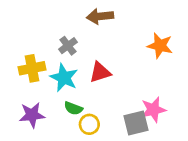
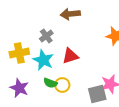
purple star: (32, 115) -> (19, 88), turned 30
yellow circle: (89, 124) -> (62, 85), moved

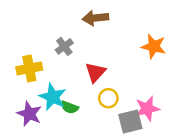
red triangle: (70, 56) -> (95, 72), turned -30
cyan star: (43, 60) -> (53, 97), moved
yellow circle: (62, 85) -> (108, 98), moved

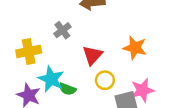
orange star: (154, 46) -> (135, 48), moved

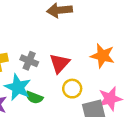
gray cross: (62, 30) -> (29, 61), moved, turned -30

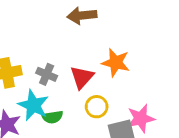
orange star: (103, 56) -> (116, 63), moved
green semicircle: (34, 97) -> (52, 117), turned -30

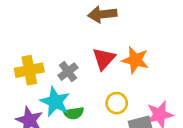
gray cross: (47, 74) -> (68, 72), turned 30
red triangle: (82, 77) -> (104, 59), moved

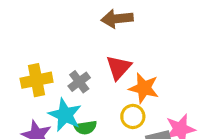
orange star: (135, 60) -> (144, 88), moved

